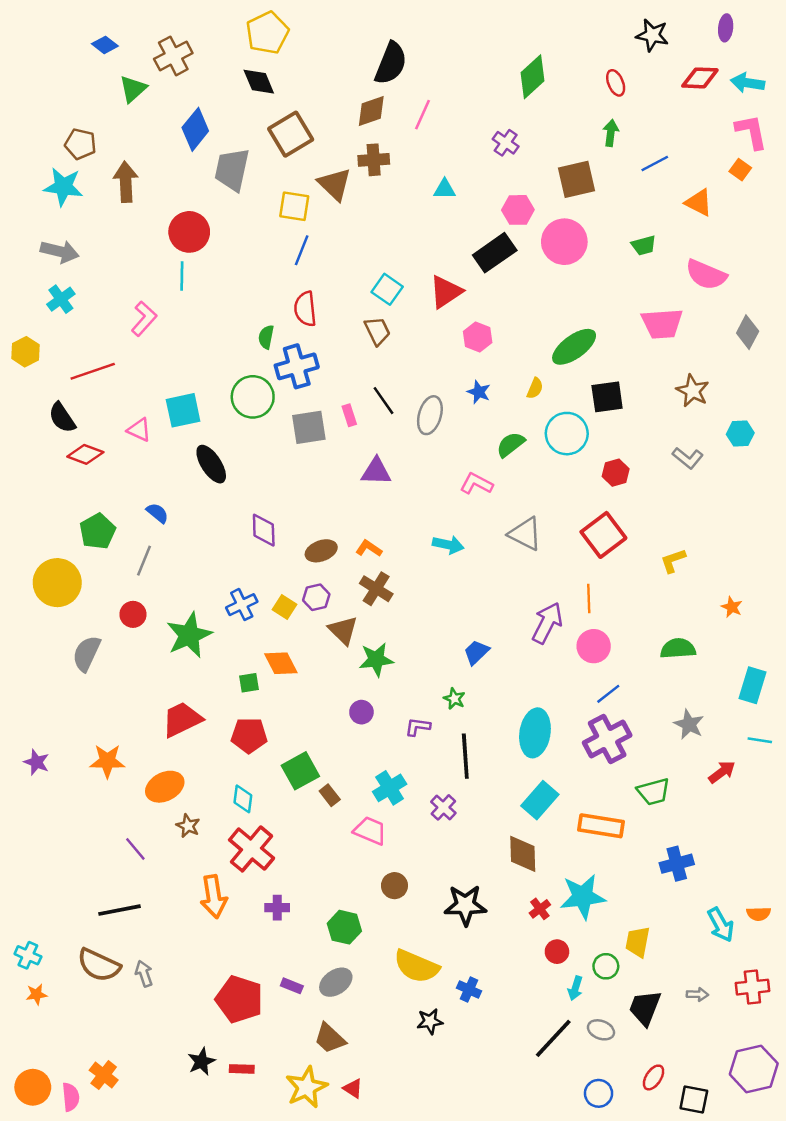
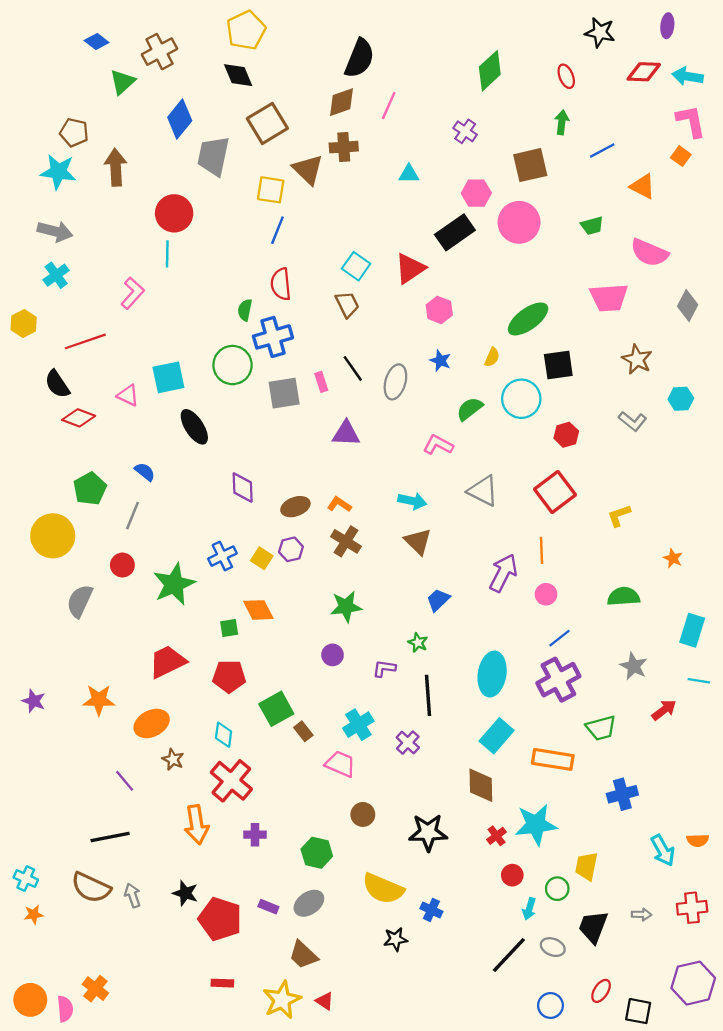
brown triangle: (343, 630) -> (418, 541), moved
pink circle: (594, 646) -> (546, 594), size x0.7
black star: (201, 1062) -> (185, 893), moved, turned -30

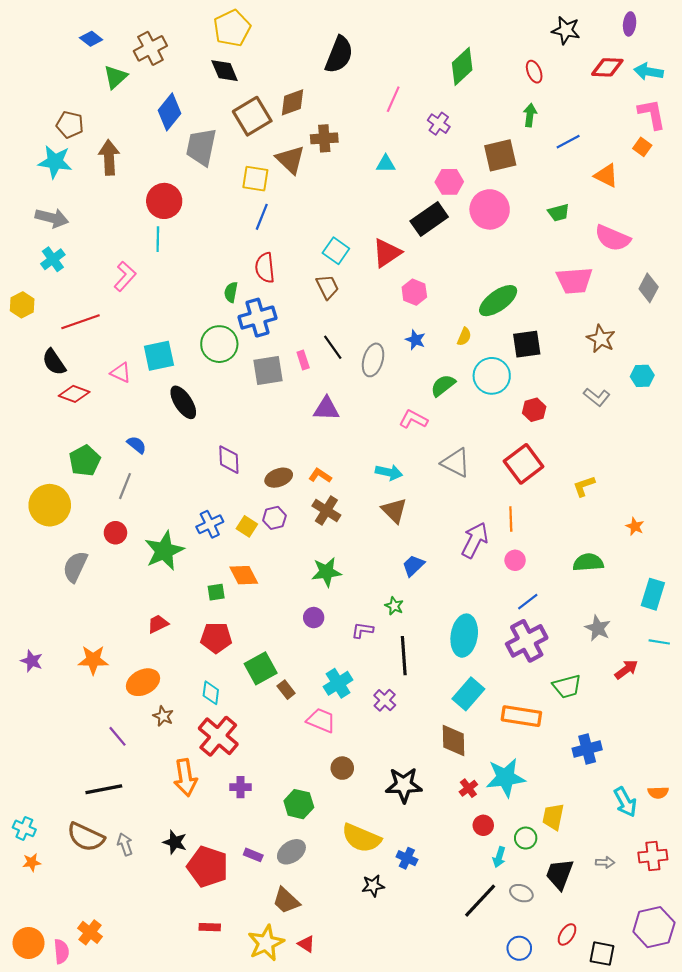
brown diamond: (341, 102) -> (292, 102), moved
pink line: (389, 105) -> (393, 99), moved
red trapezoid: (167, 662) -> (158, 624), size x0.6

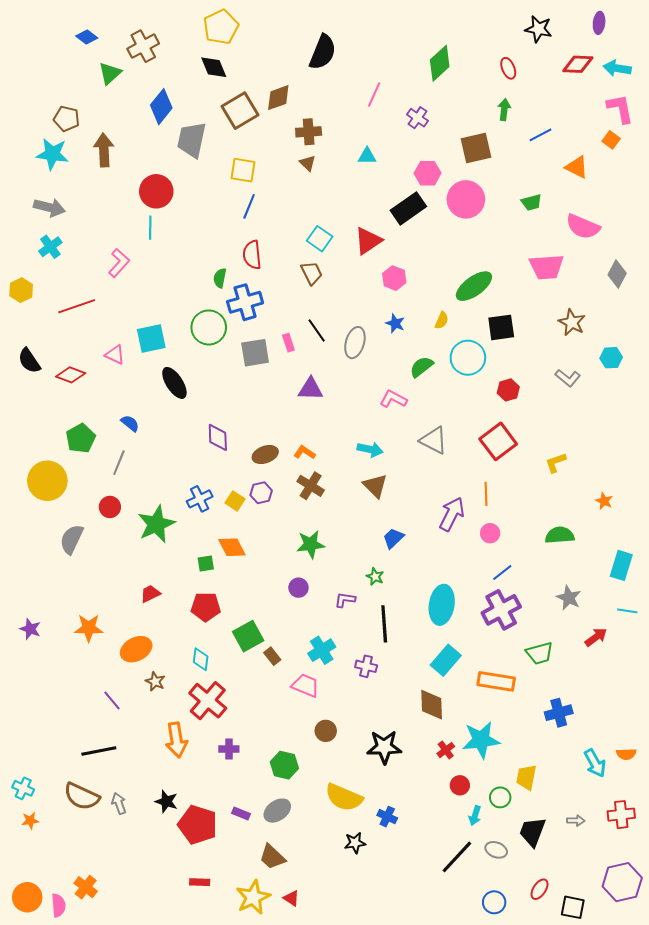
brown triangle: (290, 160) -> (308, 163), moved, size x0.6
black semicircle: (54, 362) -> (29, 361), moved
purple cross: (385, 700) -> (366, 666), turned -30

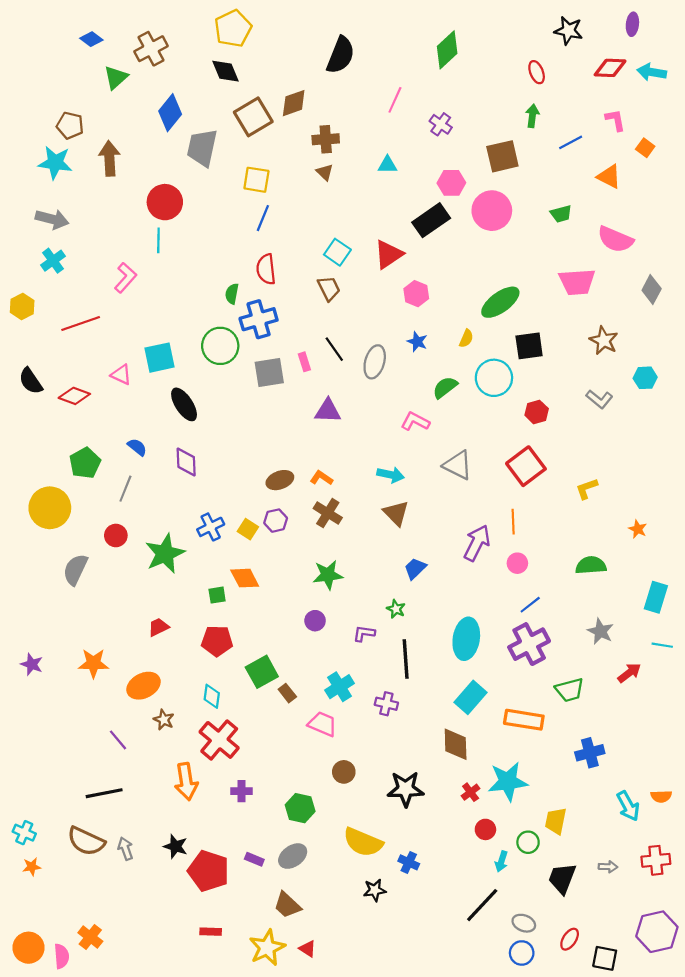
green diamond: (440, 63) -> (447, 50), moved
pink L-shape: (620, 109) -> (615, 120), moved, size x0.7
purple diamond: (218, 437) -> (186, 462), moved
gray ellipse: (496, 850) -> (524, 923), moved

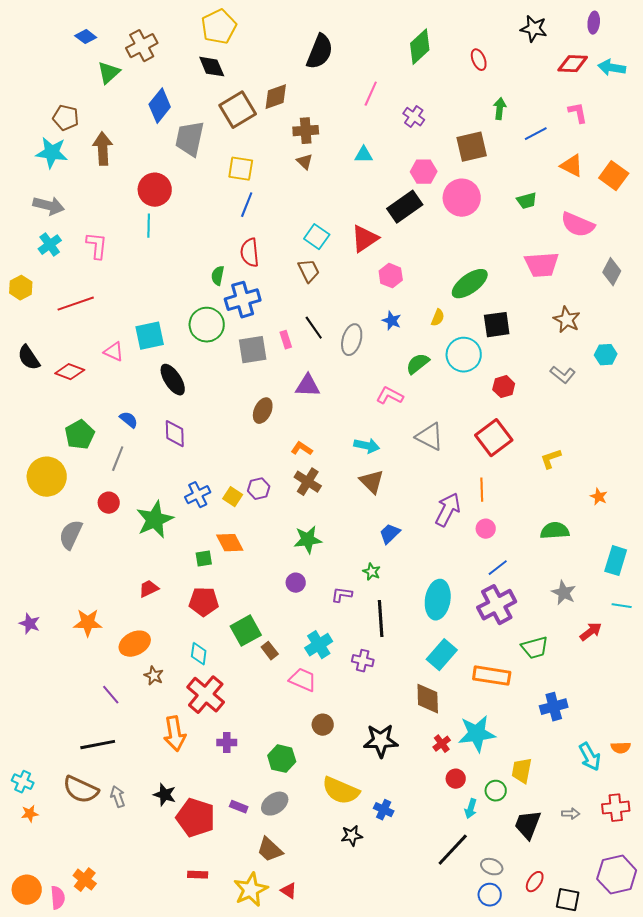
red ellipse: (537, 72) -> (479, 60), moved
orange square: (645, 148) -> (614, 176), moved, size x1.6
pink L-shape: (125, 278) -> (97, 246), moved, turned -36
brown ellipse: (280, 480) -> (263, 411), moved, turned -45

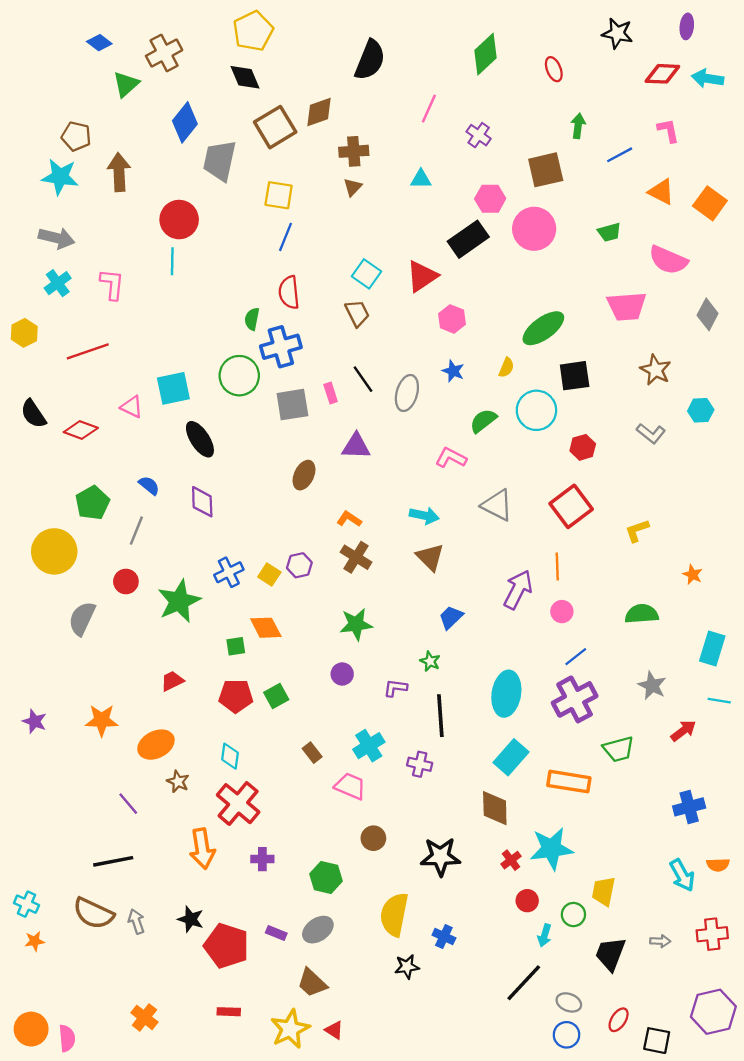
brown triangle: (305, 162) -> (353, 187), turned 30
green square: (246, 631) -> (276, 696), moved, size x0.7
blue cross: (554, 707) -> (689, 807), moved
yellow semicircle: (341, 791) -> (394, 915), turned 78
orange cross: (85, 880) -> (144, 1017), moved

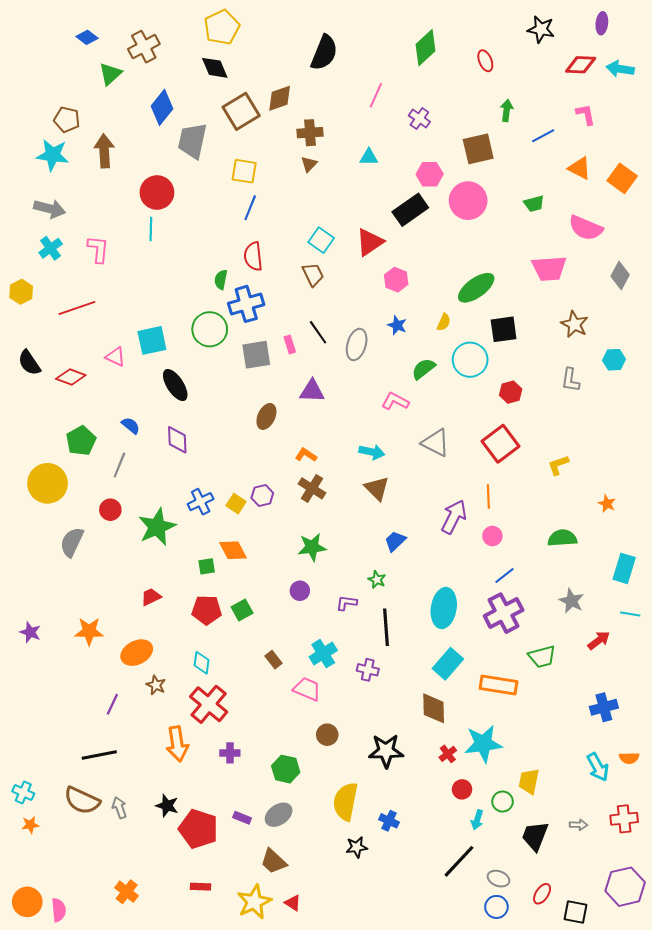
gray L-shape: (651, 433) -> (570, 380), turned 60
purple line: (128, 804) -> (112, 704), turned 65

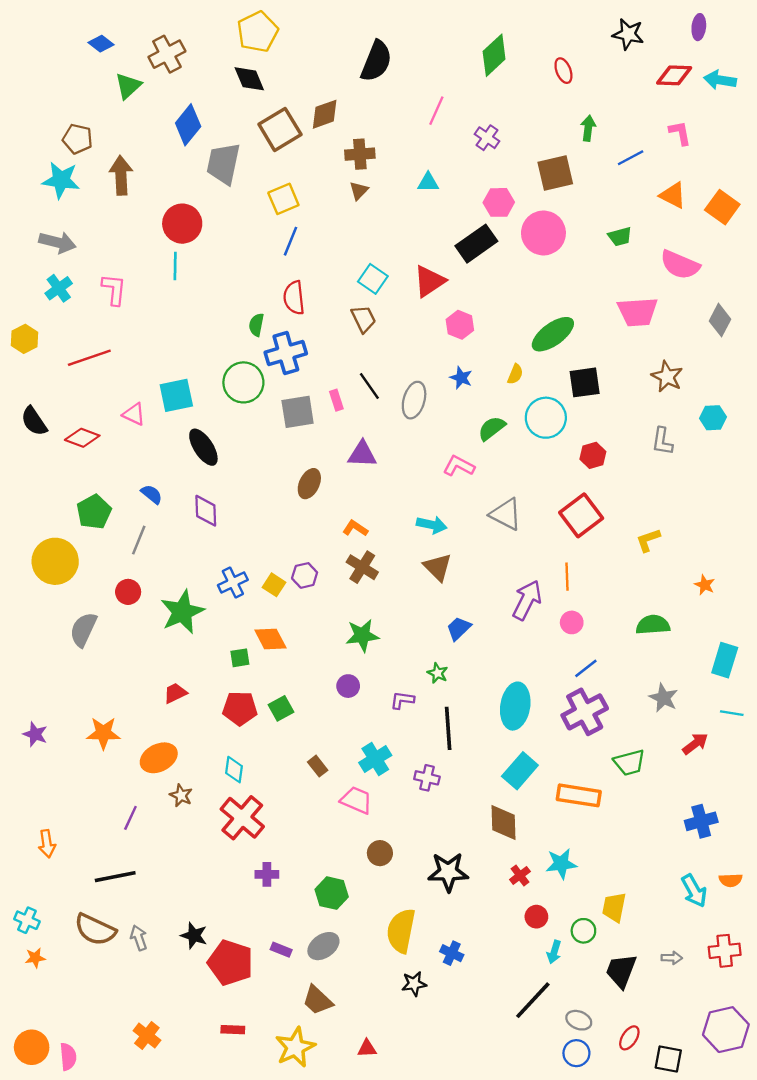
yellow square: (244, 171) -> (283, 199), turned -32
orange arrow: (177, 744) -> (47, 844), moved, size x0.7
cyan star: (483, 744) -> (561, 864), size x0.7
red triangle: (293, 903) -> (367, 1048), moved, turned -36

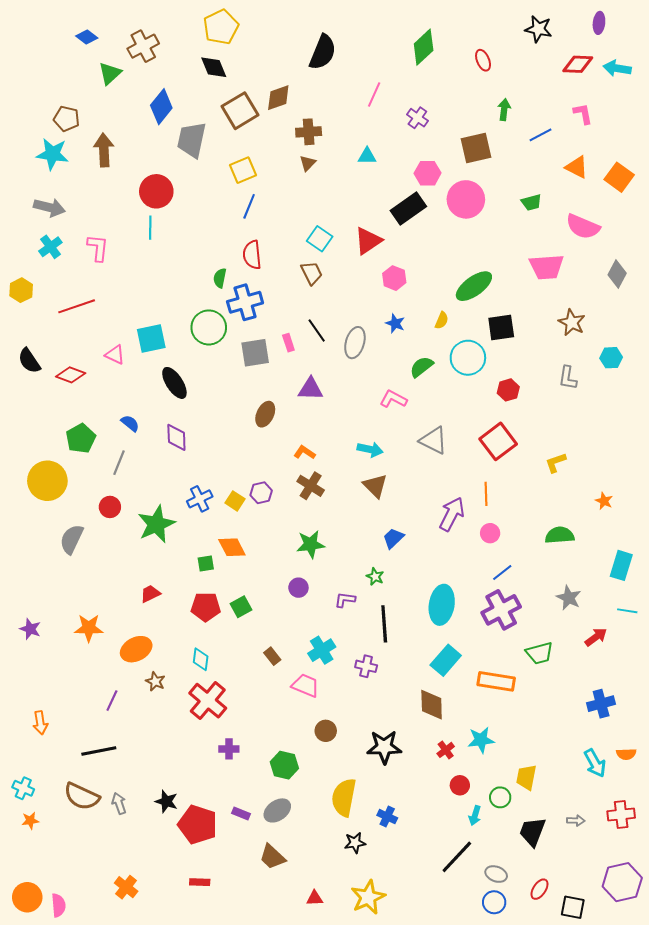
yellow star: (295, 1047) -> (368, 897), moved

